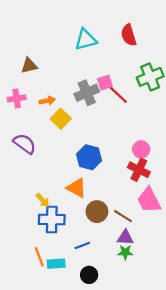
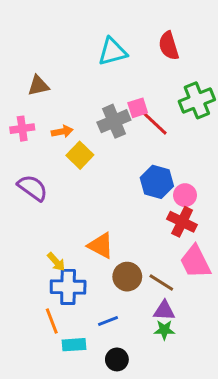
blue hexagon: (89, 157) -> (157, 182), moved
orange line: (39, 257) -> (52, 321), moved

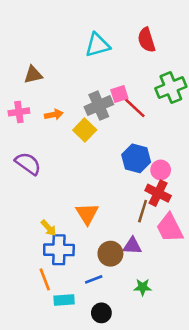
yellow square: (80, 155) -> (85, 130), moved
orange triangle: (101, 246) -> (87, 214), turned 30
brown circle: (127, 277) -> (110, 254), moved
brown line: (161, 283) -> (143, 211), moved, turned 75
purple triangle: (164, 311) -> (132, 246), moved

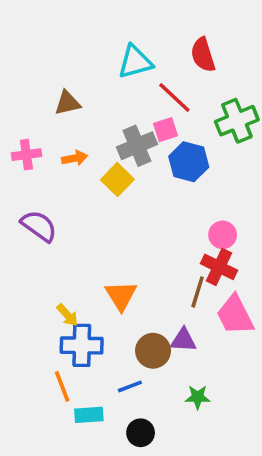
brown triangle: (33, 75) -> (67, 103), moved
red line: (134, 107) -> (174, 98), moved
blue hexagon: (136, 158) -> (189, 162), moved

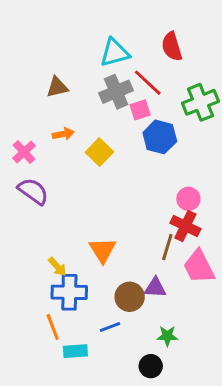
gray cross: (137, 146) -> (116, 92), moved
pink cross: (26, 155) -> (24, 152), moved, turned -35
black circle: (141, 433) -> (151, 366), moved

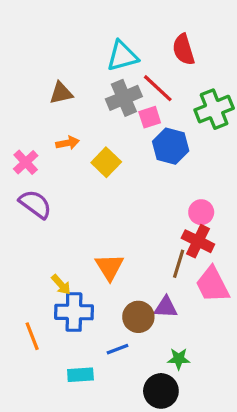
orange line: (53, 327) -> (32, 336), moved
black circle: (151, 366) -> (161, 391), size x1.4

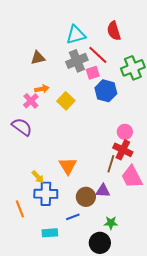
pink cross: (26, 162) -> (31, 101), moved

